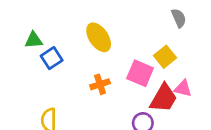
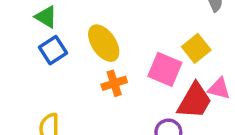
yellow ellipse: (99, 37) -> (104, 43), moved
green triangle: (34, 40) -> (46, 17), moved, turned 36

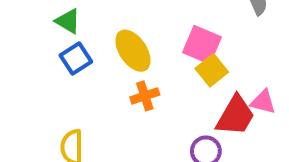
yellow square: (196, 48) -> (212, 70), moved
pink square: (165, 69) -> (202, 45), moved

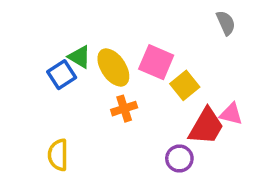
green triangle: (68, 21) -> (79, 57), moved
pink square: (202, 45) -> (156, 62), moved

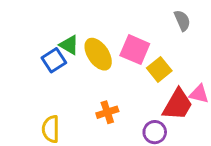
gray semicircle: (226, 23) -> (182, 21), moved
orange cross: (124, 109) -> (107, 112), moved

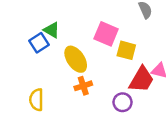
yellow ellipse: (98, 54) -> (76, 59), moved
yellow square: (159, 69) -> (126, 50), turned -36

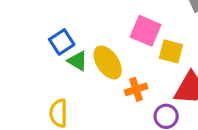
green triangle: (52, 30) -> (78, 61), moved
orange cross: (83, 86) -> (136, 89), moved

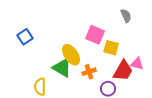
blue square: (62, 42) -> (25, 37), moved
green triangle: (78, 61) -> (62, 68), moved, size x1.5

